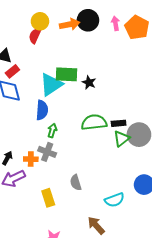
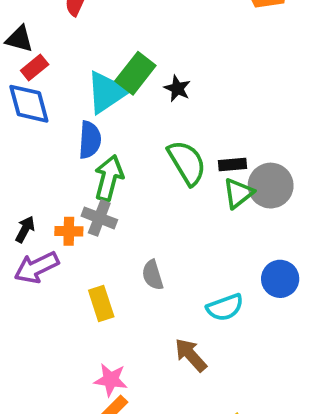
green rectangle: (67, 74) -> (135, 73), turned -55
green semicircle: (94, 122) -> (187, 163), turned 65
green arrow: (52, 130) -> (109, 178), size x1.6

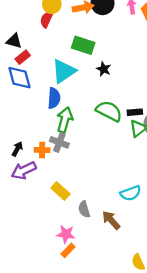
green rectangle: (135, 73) -> (83, 45), moved, turned 70
green semicircle: (187, 163) -> (109, 111), turned -32
gray semicircle: (153, 275) -> (84, 209), moved
yellow rectangle: (101, 304) -> (60, 191), turned -30

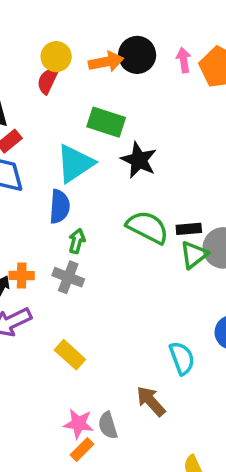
black star: (104, 69) -> (139, 160), size x1.5
green arrow: (65, 120) -> (77, 241), size x0.6
orange cross: (42, 150) -> (22, 275), moved
cyan semicircle: (131, 193) -> (182, 358), turned -90
gray semicircle: (84, 209) -> (108, 425), moved

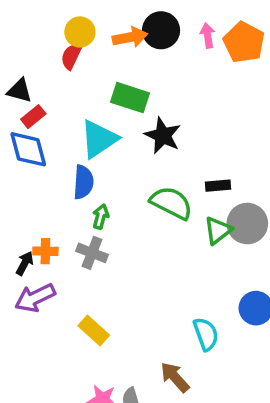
black rectangle: (189, 229) -> (218, 186), moved

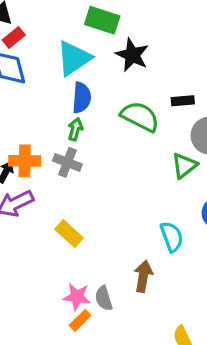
blue semicircle: (83, 182) -> (82, 98), moved
green triangle: (218, 230) -> (184, 166), moved
orange cross: (45, 251) -> (25, 161), size x1.4
brown arrow: (175, 377) -> (143, 276), turned 52

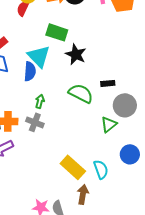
cyan triangle: (74, 58) -> (39, 56), turned -40
blue semicircle: (82, 98) -> (30, 71), moved
yellow rectangle: (69, 234) -> (73, 167), moved, size x1.4

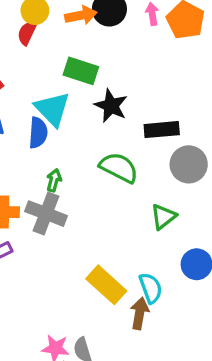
black rectangle: (108, 83) -> (162, 130), moved, size x1.5
gray circle: (125, 105) -> (189, 164), moved
gray cross: (35, 122) -> (46, 214), size x1.4
brown arrow: (83, 194) -> (140, 313), moved

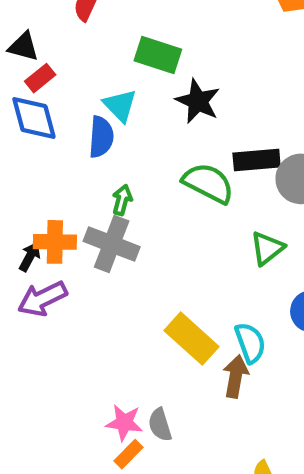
cyan triangle: (52, 109) -> (120, 105), size x0.7
black rectangle: (162, 130) -> (257, 160), moved

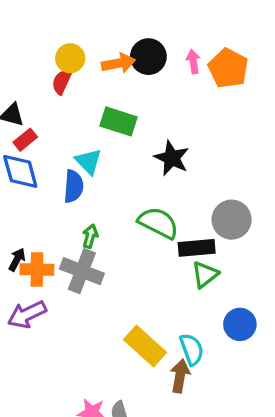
black star: (198, 101) -> (172, 158), moved
black rectangle: (257, 160) -> (197, 248), moved
black arrow: (30, 257) -> (17, 260), moved

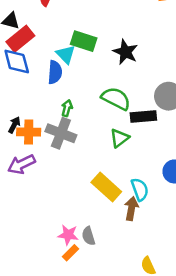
green rectangle: (118, 121) -> (84, 41), moved
red rectangle: (25, 140) -> (20, 39), size x1.6
green triangle: (205, 274) -> (119, 138), moved

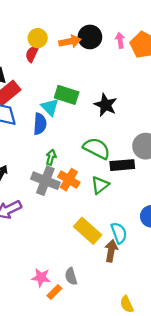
orange cross: (29, 132) -> (69, 180), moved, turned 30
pink star: (68, 235) -> (41, 278), moved

